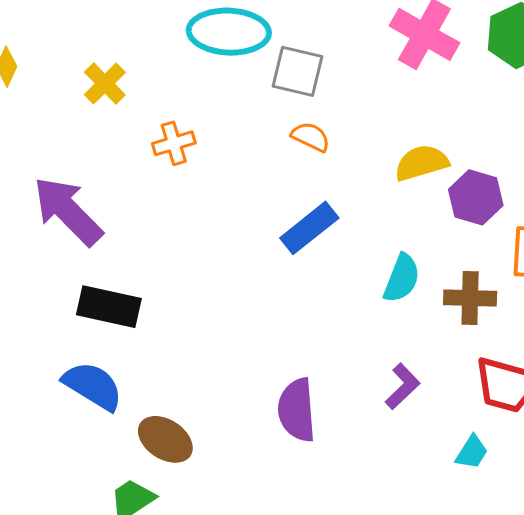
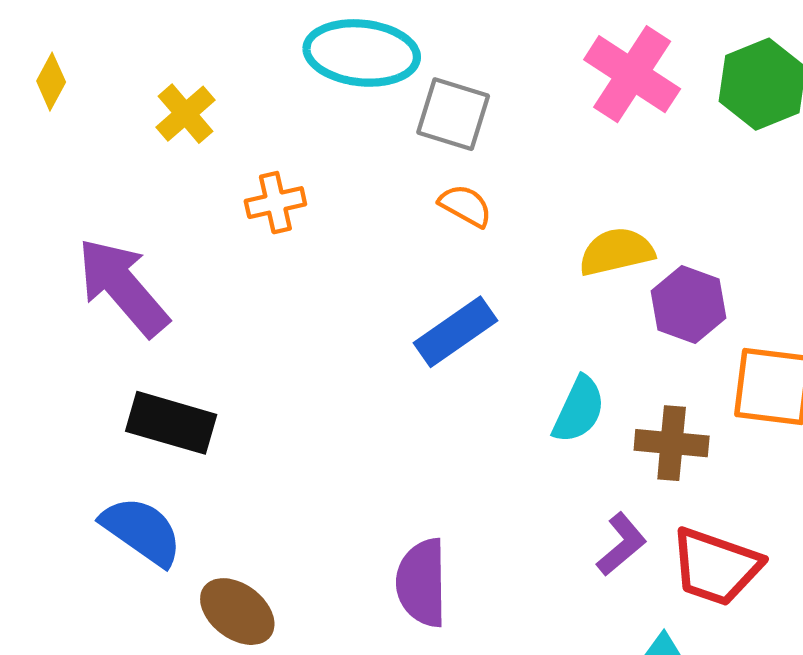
purple L-shape: (402, 386) -> (622, 544), moved

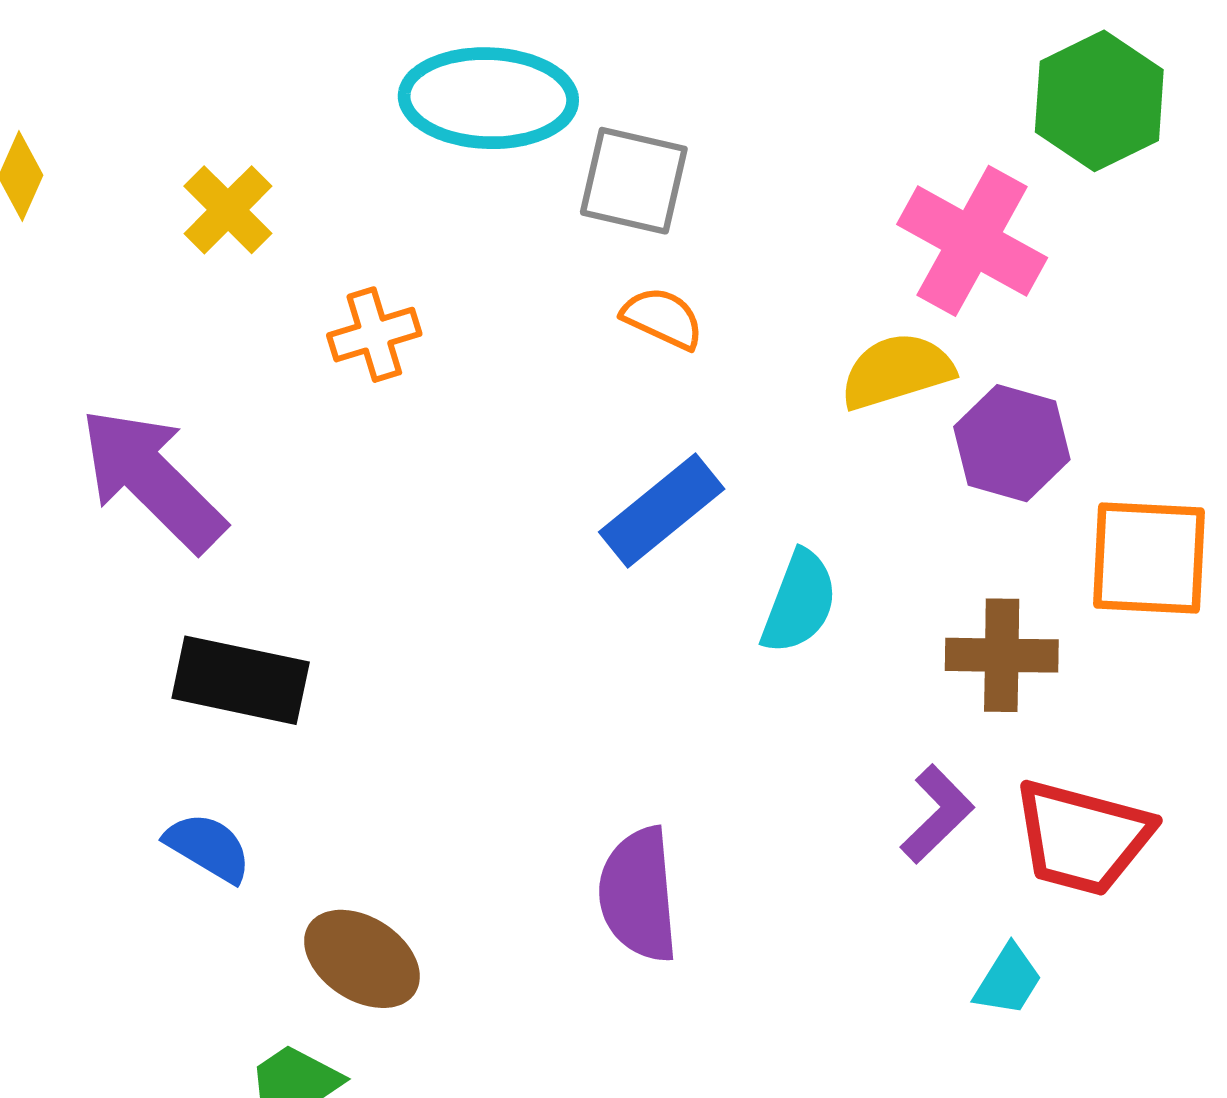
pink cross: (632, 74) -> (972, 241), moved
cyan semicircle: (579, 410) -> (799, 602), moved
blue semicircle: (142, 531) -> (208, 847), size x0.7

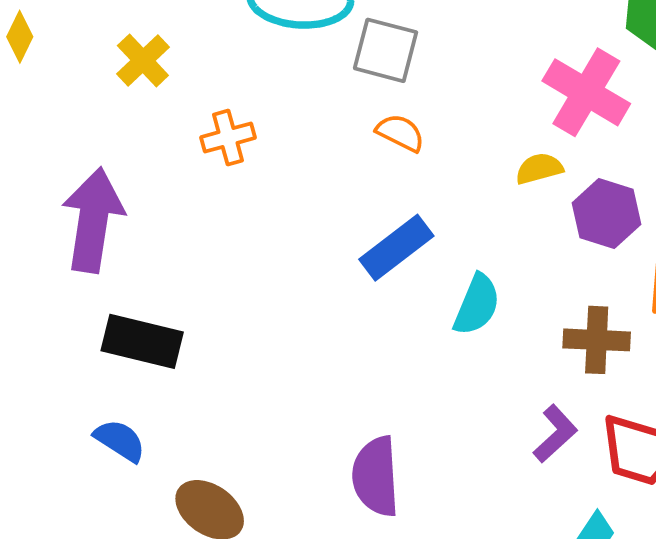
yellow semicircle: (897, 371) -> (539, 169), size x0.7
purple arrow: (152, 479) -> (93, 220), turned 52

